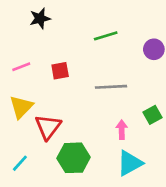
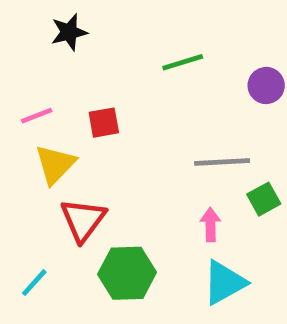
gray line: (111, 87) -> (222, 162), moved
yellow triangle: (21, 107) -> (55, 164), moved

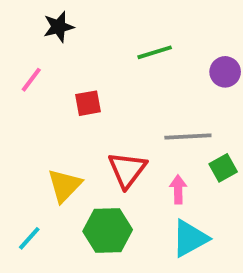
pink line: (37, 116) -> (31, 80), moved, turned -32
yellow triangle: (55, 164) -> (65, 185), moved
red triangle: (83, 220) -> (127, 170), moved

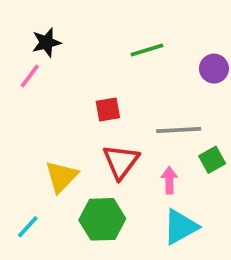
black star: (59, 27) -> (46, 43), moved
red square: (88, 103) -> (108, 110), moved

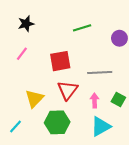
pink line: (30, 76) -> (22, 54), moved
red square: (108, 110) -> (60, 61), size x1.5
green square: (212, 160) -> (118, 100), moved, turned -32

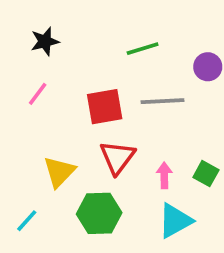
gray line: (100, 72) -> (163, 101), moved

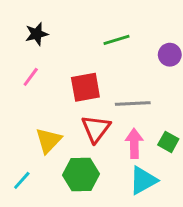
gray line: (163, 101) -> (133, 104), moved
pink arrow: (164, 175) -> (134, 143), size x1.4

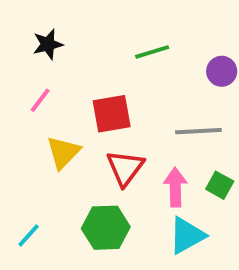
gray line: (133, 104) -> (198, 131), moved
yellow triangle: (48, 140) -> (63, 152), moved

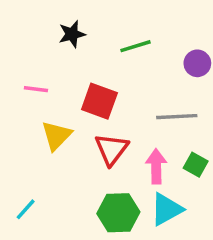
black star: (48, 44) -> (72, 34), moved
pink line: (40, 100) -> (36, 89), turned 60
red square: (112, 114) -> (99, 101), turned 30
green hexagon: (106, 228) -> (118, 213), moved

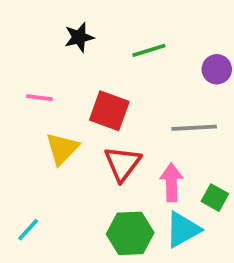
green square: (196, 165) -> (215, 198), moved

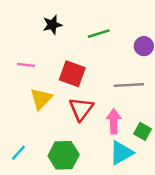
green hexagon: (130, 233) -> (64, 155), moved

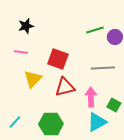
black star: (52, 25) -> (26, 26), moved
green line: (99, 34) -> (95, 30), moved
red triangle: (81, 109) -> (65, 87), turned 40

